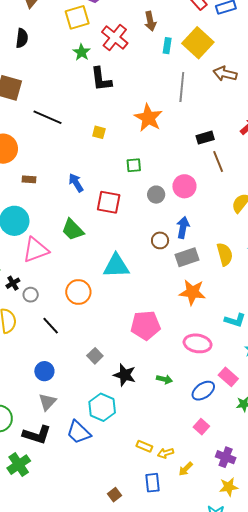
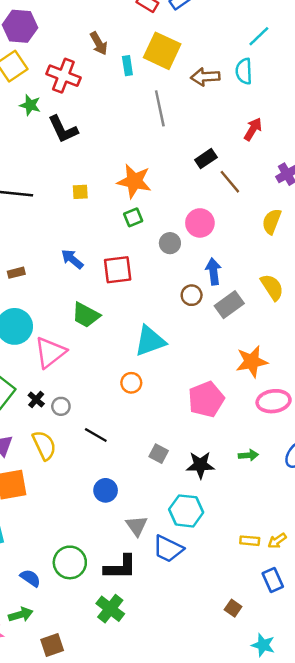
orange star: (148, 118) -> (134, 181), moved
orange circle: (78, 292) -> (131, 383), moved, size x0.7
orange star: (192, 292) -> (252, 362), moved
gray triangle: (47, 402) -> (137, 526), moved

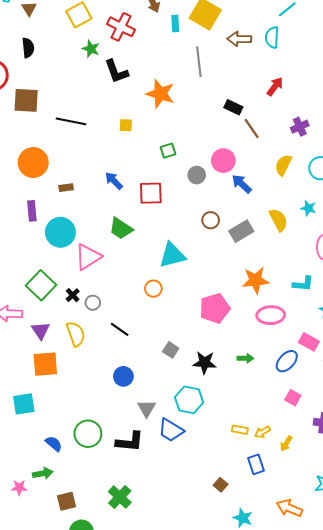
black rectangle: (206, 159) -> (233, 107), turned 54
orange star: (134, 181) -> (160, 94), moved
blue arrow: (213, 271) -> (242, 184), moved, turned -45
green cross: (110, 609) -> (120, 497), moved

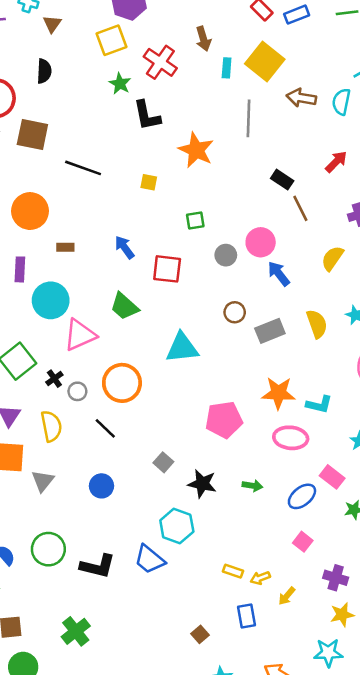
cyan L-shape: (303, 284) -> (319, 404), moved
orange circle: (153, 289) -> (122, 383), moved, size x1.8
gray triangle: (147, 408) -> (43, 481), moved

